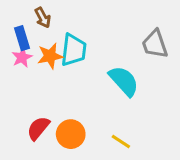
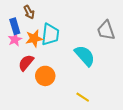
red semicircle: (38, 128) -> (26, 63), moved
orange circle: (71, 134) -> (45, 76), moved

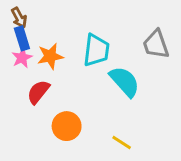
brown arrow: (29, 12) -> (19, 18), moved
cyan trapezoid: (50, 34) -> (96, 50), moved
orange circle: (45, 76) -> (67, 126), moved

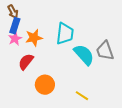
blue rectangle: (22, 38) -> (15, 26), turned 35
gray trapezoid: (156, 44) -> (105, 51), moved

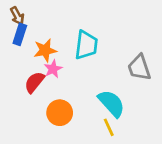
pink star: (15, 39) -> (53, 69), moved
cyan semicircle: (84, 55) -> (111, 103), moved
yellow line: (82, 96) -> (109, 127), turned 32

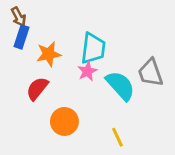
pink star: (53, 69) -> (87, 71), moved
cyan semicircle: (111, 103) -> (120, 86), moved

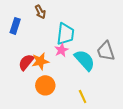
brown arrow: (19, 17) -> (40, 12), moved
orange star: (49, 54) -> (40, 61), moved

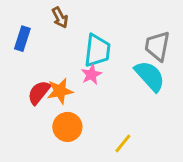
gray trapezoid: (106, 51) -> (157, 46), moved, turned 30
cyan semicircle: (85, 60) -> (150, 76), moved
yellow line: (83, 96) -> (123, 143), turned 64

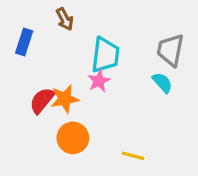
cyan semicircle: (150, 76) -> (162, 83), size x0.6
yellow line: (123, 143) -> (133, 156), turned 66

